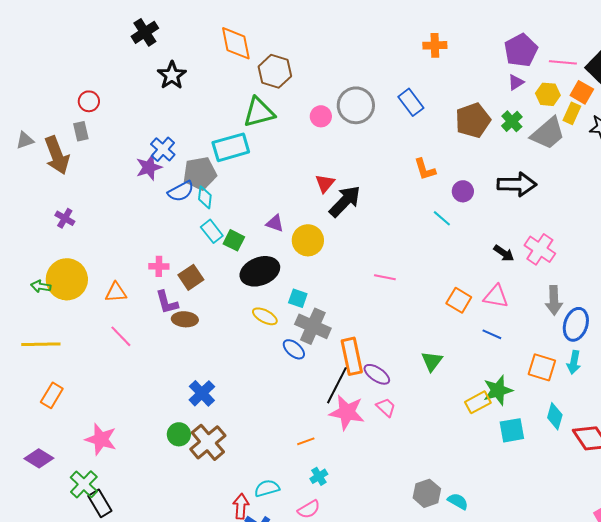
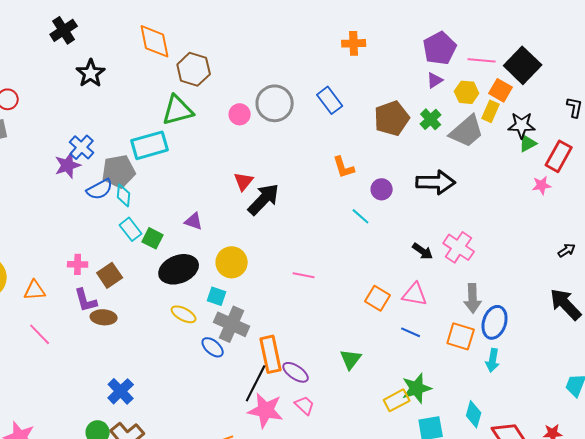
yellow circle: (308, 240) -> (232, 262), moved
orange square: (542, 367) -> (461, 336), moved

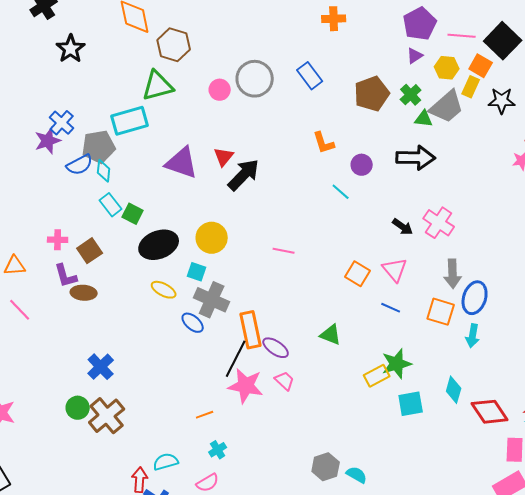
green triangle: (528, 143) -> (424, 119), moved, turned 36
purple triangle: (194, 221) -> (182, 163), moved, size x1.8
pink triangle: (415, 294) -> (395, 270), turned 40
green triangle: (351, 359) -> (331, 335), turned -45

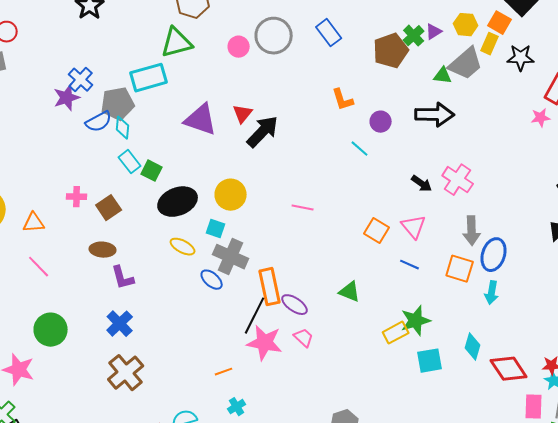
purple triangle: (415, 56) -> (434, 32), moved
green cross: (411, 95) -> (414, 36), moved
purple L-shape: (66, 276) -> (123, 278), moved
green circle: (78, 408) -> (51, 330), moved, size x1.4

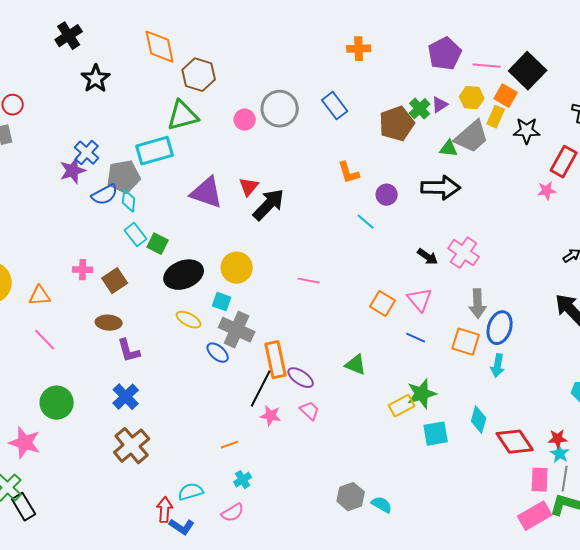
pink star: (265, 343) -> (271, 416), size x0.6

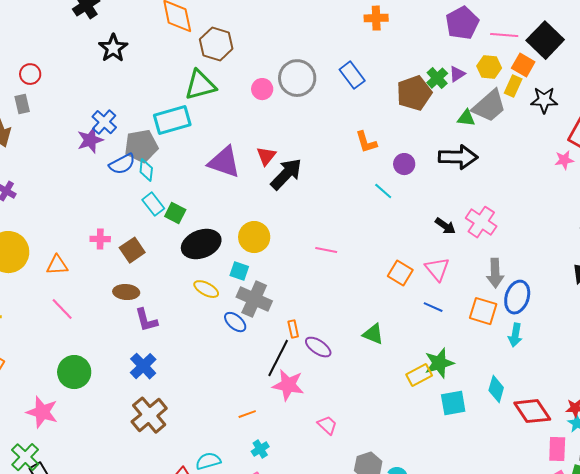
orange rectangle: (276, 360) -> (293, 329), size x0.5
pink trapezoid: (310, 411) -> (327, 425), moved
pink star: (271, 416) -> (288, 385), size x1.5

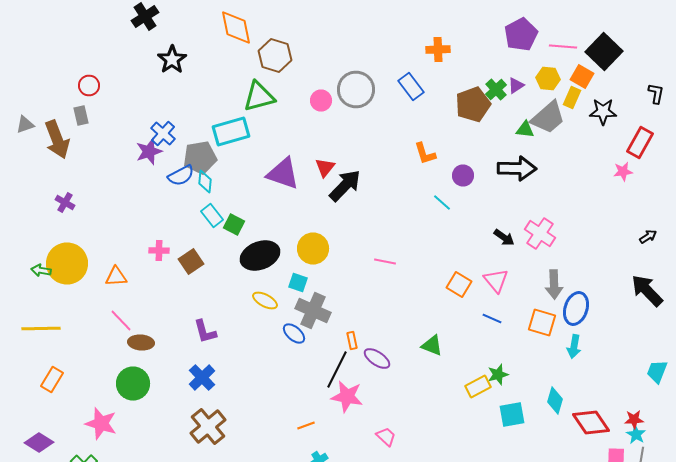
orange cross: (376, 18) -> (438, 50), moved
brown ellipse: (126, 292) -> (141, 342), moved
green star: (439, 363) -> (498, 374), size x0.7

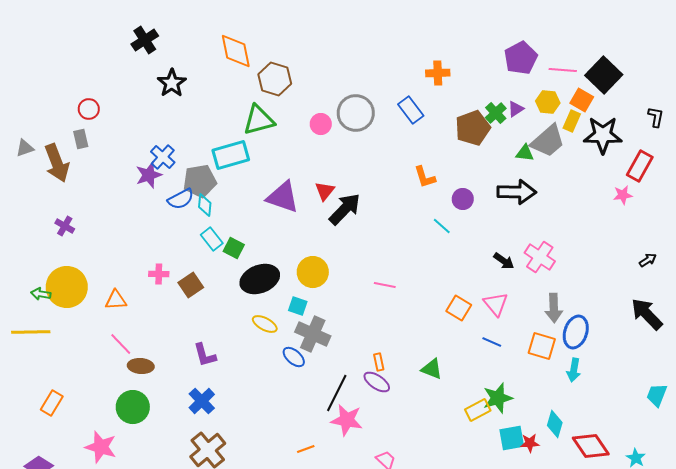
black star: (603, 112) -> (603, 135), size x1.4
yellow line: (41, 328) -> (31, 332), moved
orange rectangle: (352, 340) -> (379, 362), moved
green star: (498, 374) -> (498, 398), size x1.4
red star: (634, 420) -> (530, 443), moved

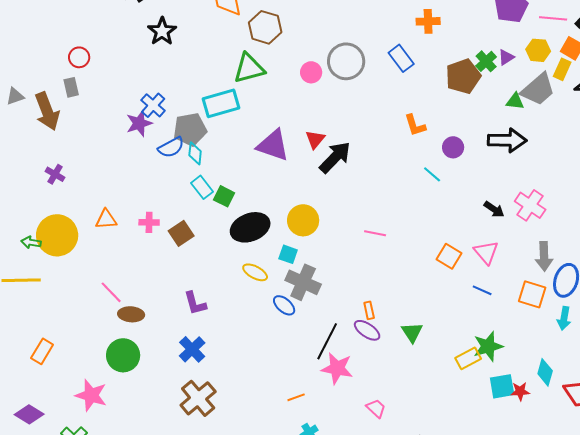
orange triangle: (116, 300) -> (106, 219), moved
green triangle: (432, 369) -> (412, 332), moved, turned 35

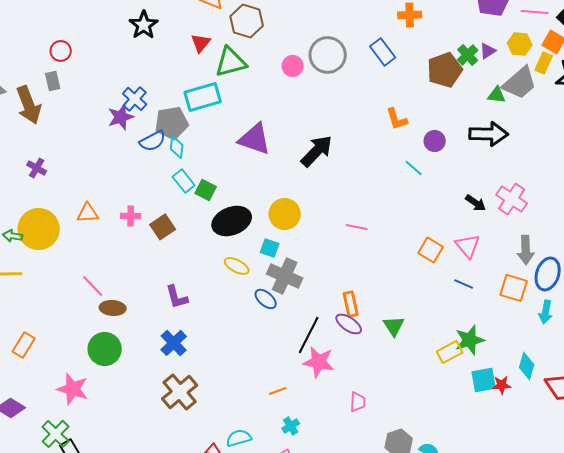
red triangle: (315, 139) -> (201, 43), moved
orange rectangle: (369, 310) -> (351, 304), size x1.4
pink trapezoid: (376, 408) -> (358, 402), turned 50

